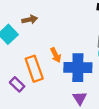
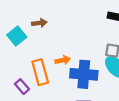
orange arrow: (56, 55) -> (63, 60), turned -80

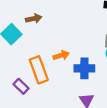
blue cross: (84, 74) -> (84, 68), size x0.7

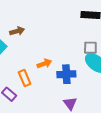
orange rectangle: (39, 70) -> (25, 78), size x0.7

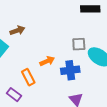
gray square: (90, 48) -> (79, 44), moved

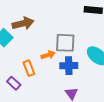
brown arrow: (17, 30) -> (23, 23), size x1.5
gray square: (79, 44) -> (65, 43), moved, size x1.5

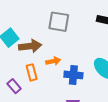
brown arrow: (23, 23) -> (30, 46), moved
gray square: (65, 43) -> (59, 22), moved

